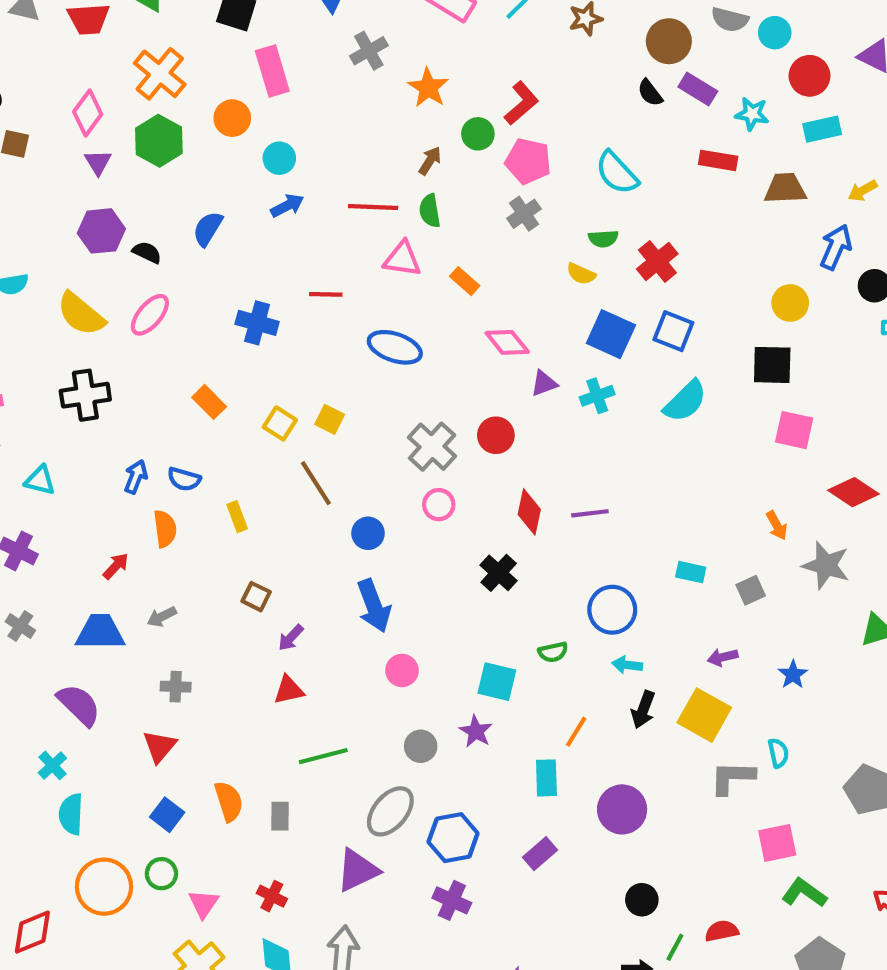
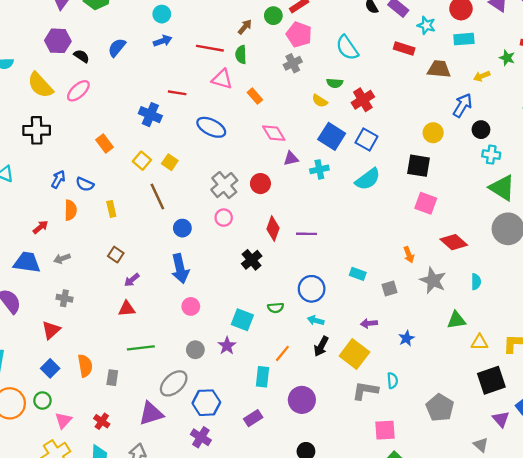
blue cross: (257, 323) -> (150, 115), moved

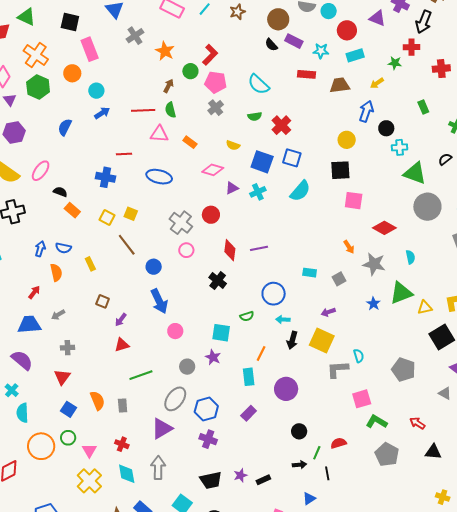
black semicircle: (81, 56) -> (60, 192), moved
yellow semicircle: (320, 101) -> (233, 145), moved
pink diamond: (274, 133) -> (213, 170), turned -30
green triangle: (456, 320) -> (401, 293), size x1.4
blue star: (407, 338) -> (373, 304), moved

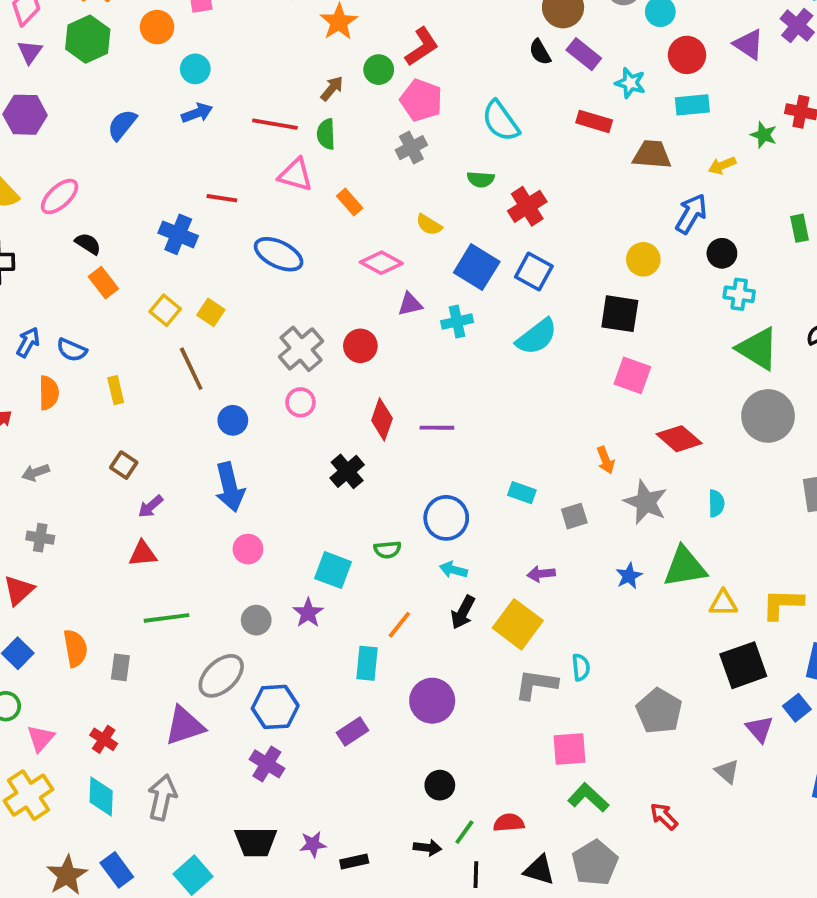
black triangle: (433, 452) -> (539, 870), moved

